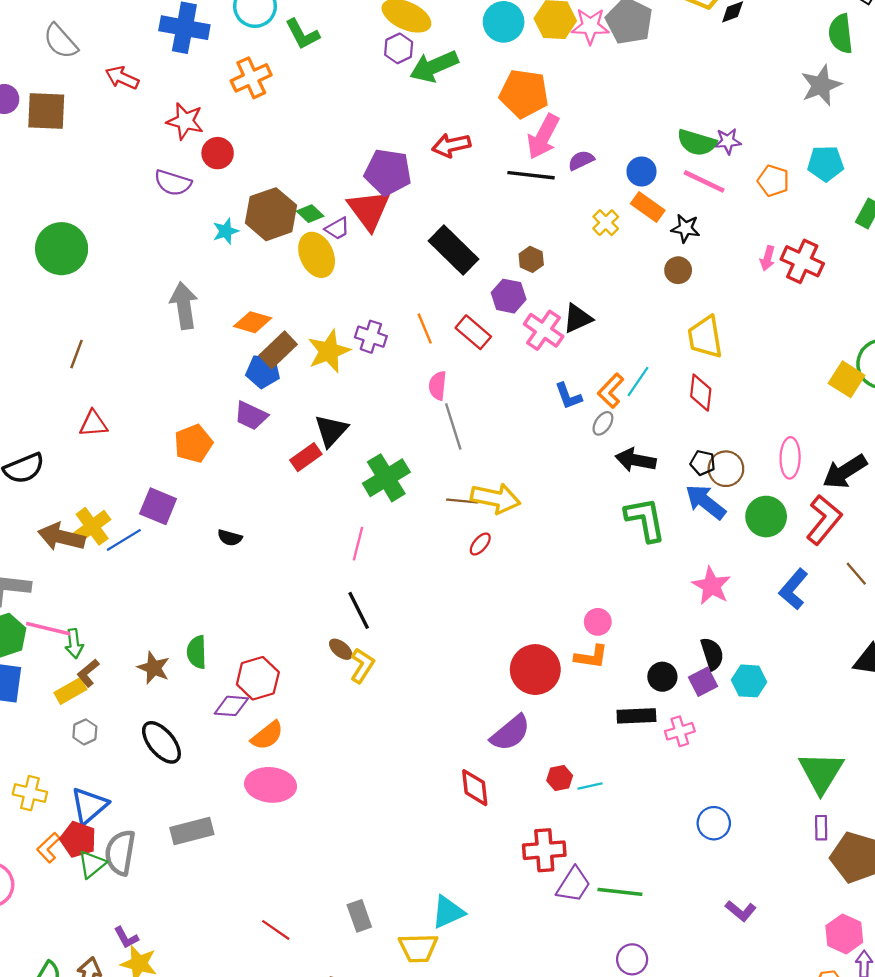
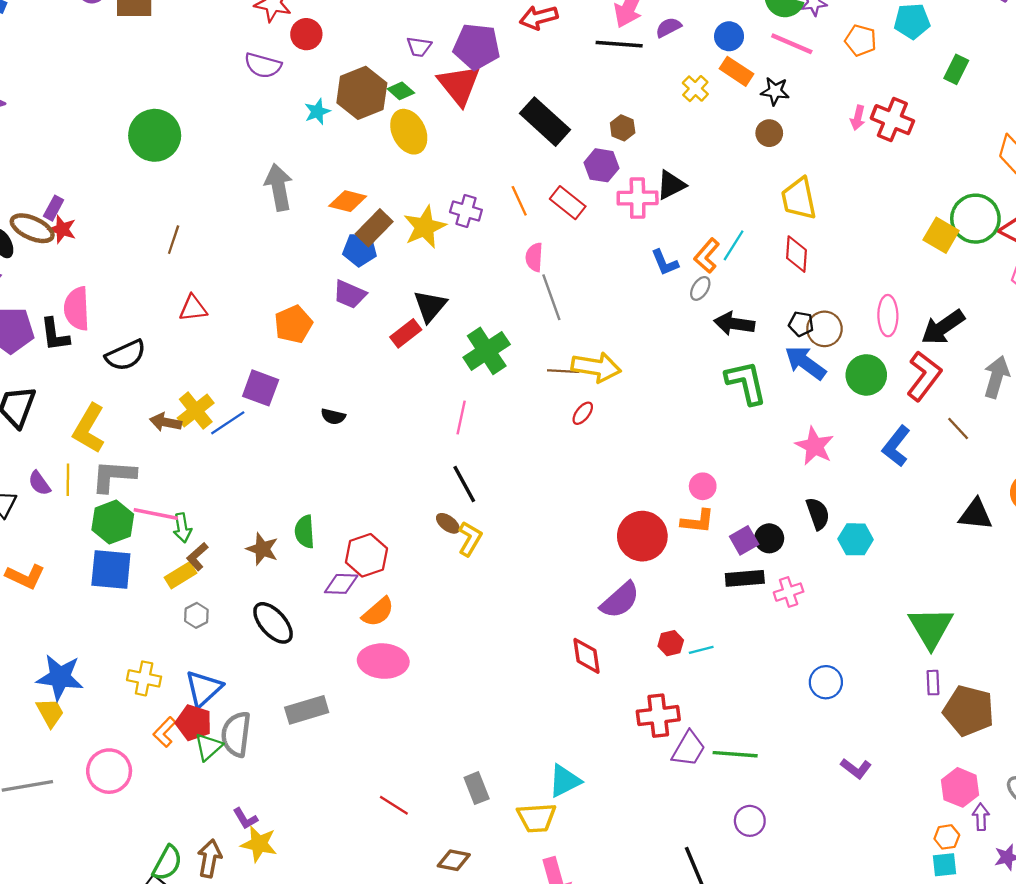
purple trapezoid: (337, 229) -> (419, 47), moved, turned 40
pink cross: (544, 330) -> (638, 198), turned -33
brown arrow: (61, 537) -> (166, 422), size x0.7
purple square: (703, 682) -> (744, 540), moved

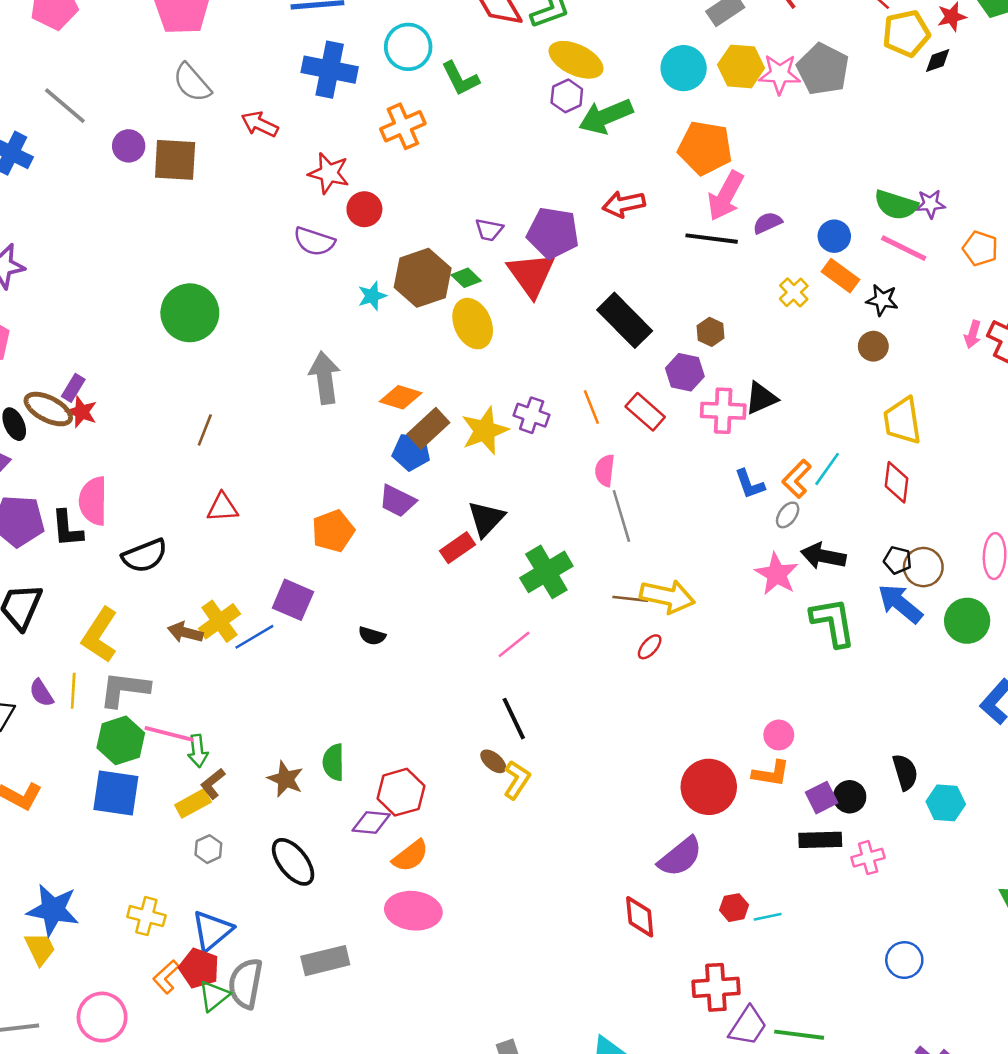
pink line: (461, 417) -> (514, 644), turned 36
pink star: (815, 446) -> (777, 574), moved

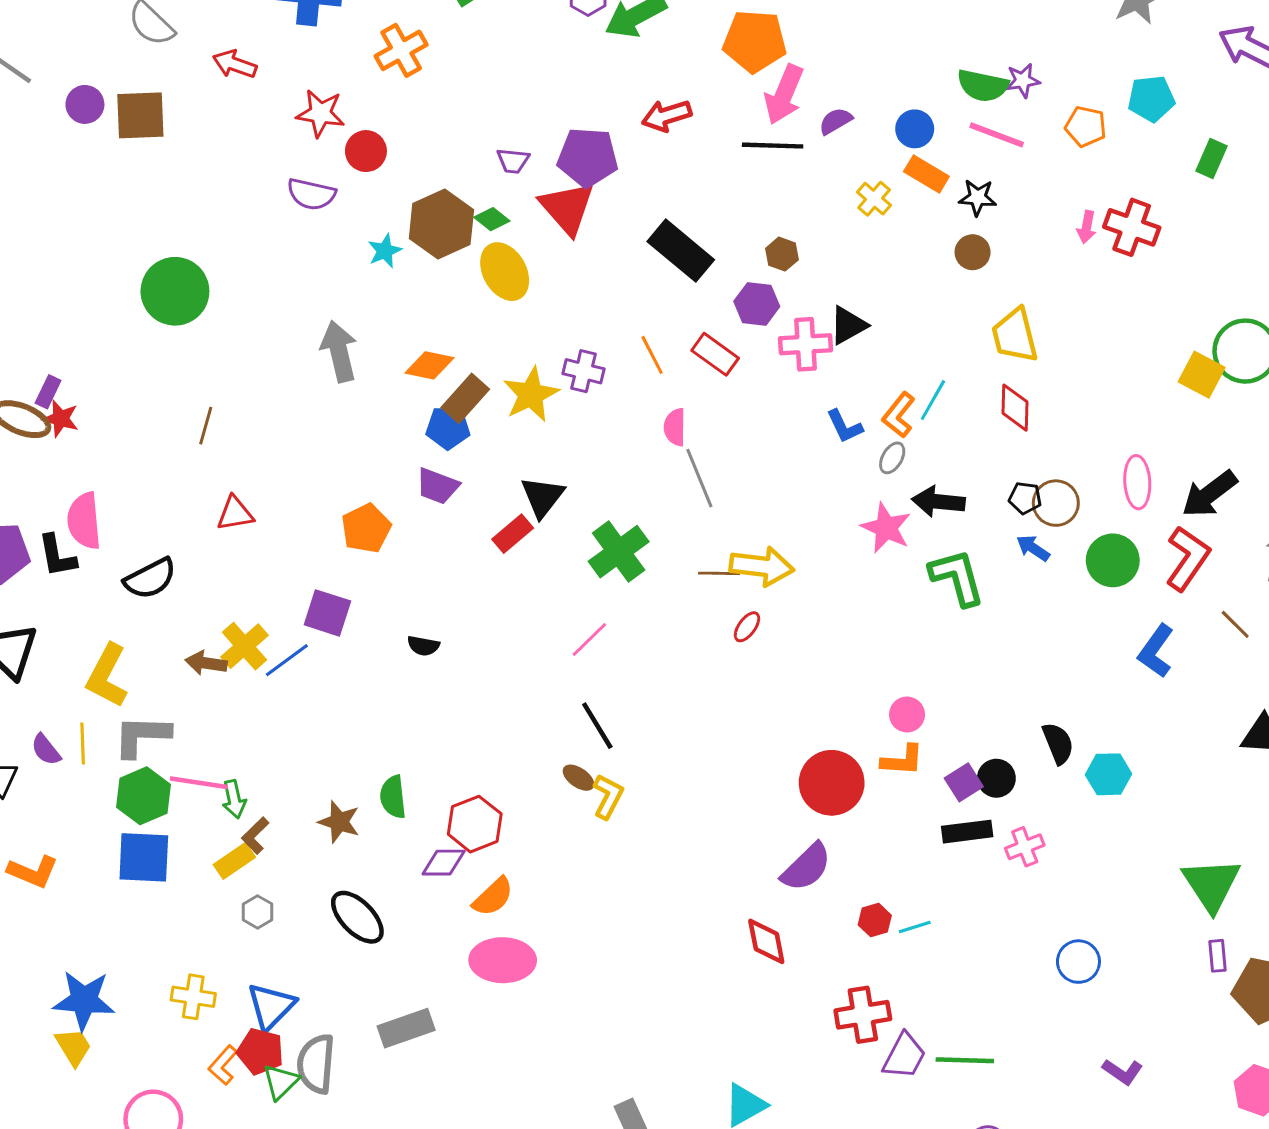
blue arrow: (900, 604) -> (1033, 548), size x0.6

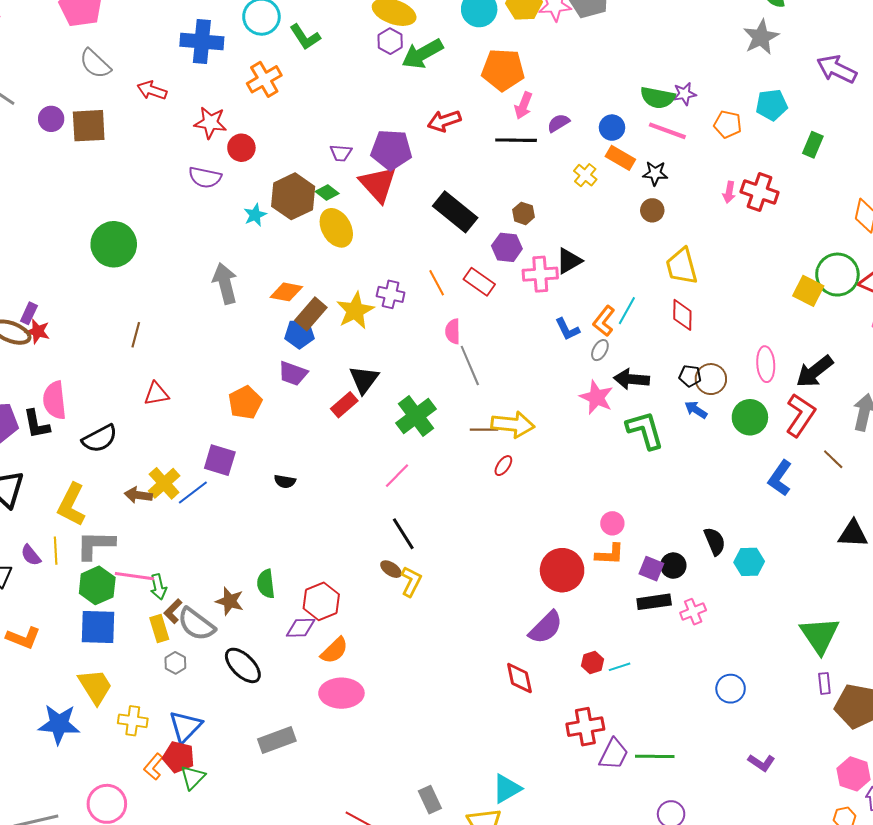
pink arrow: (784, 95) -> (523, 106), size x0.7
purple square: (964, 782) -> (651, 569), turned -35
yellow rectangle: (234, 861) -> (159, 629), turned -72
yellow trapezoid: (73, 1047) -> (95, 686), moved, size x1.4
gray semicircle: (316, 1064) -> (196, 624), moved, turned -57

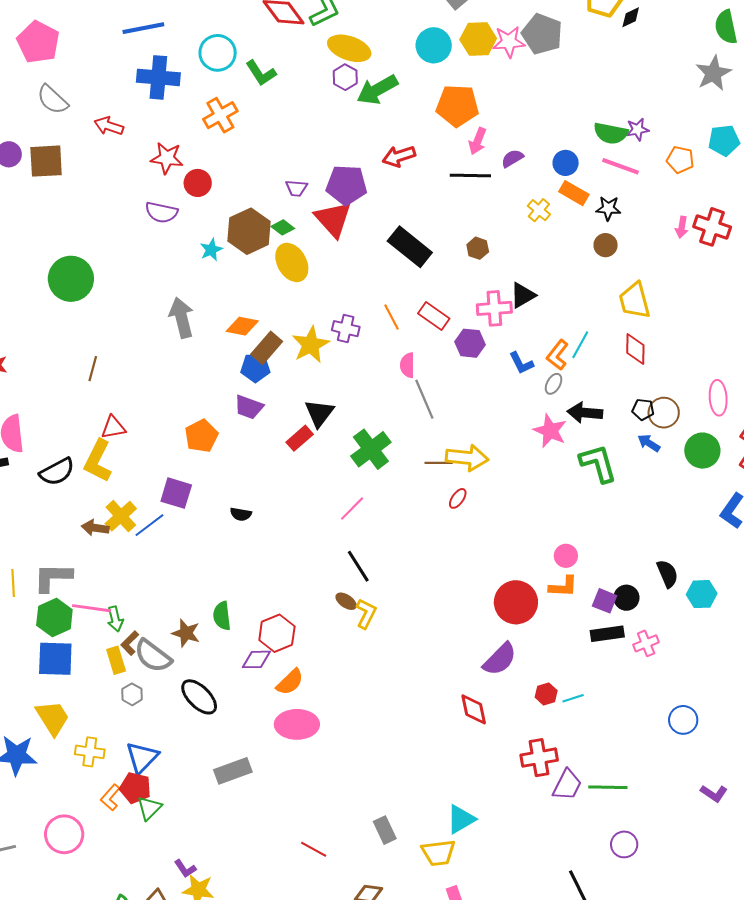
purple hexagon: (507, 247) -> (470, 343), moved
yellow L-shape: (71, 505) -> (98, 461), moved

